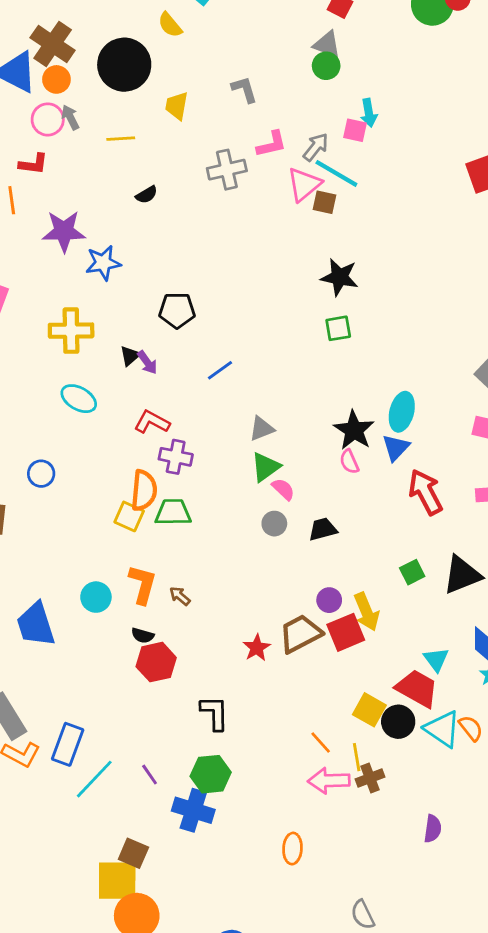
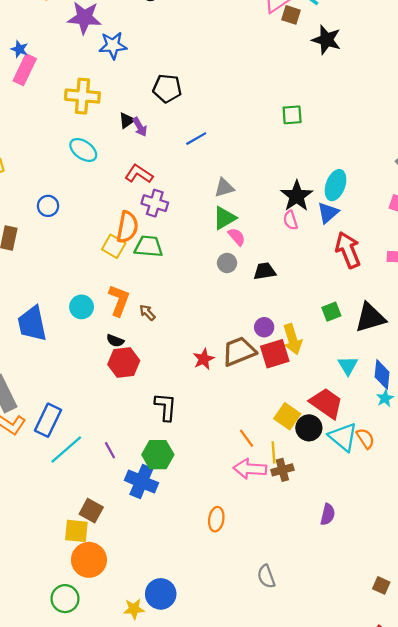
black star: (339, 277) -> (326, 40), moved
cyan triangle: (436, 659) -> (348, 365), moved
yellow square: (117, 881) -> (76, 531), size x0.7

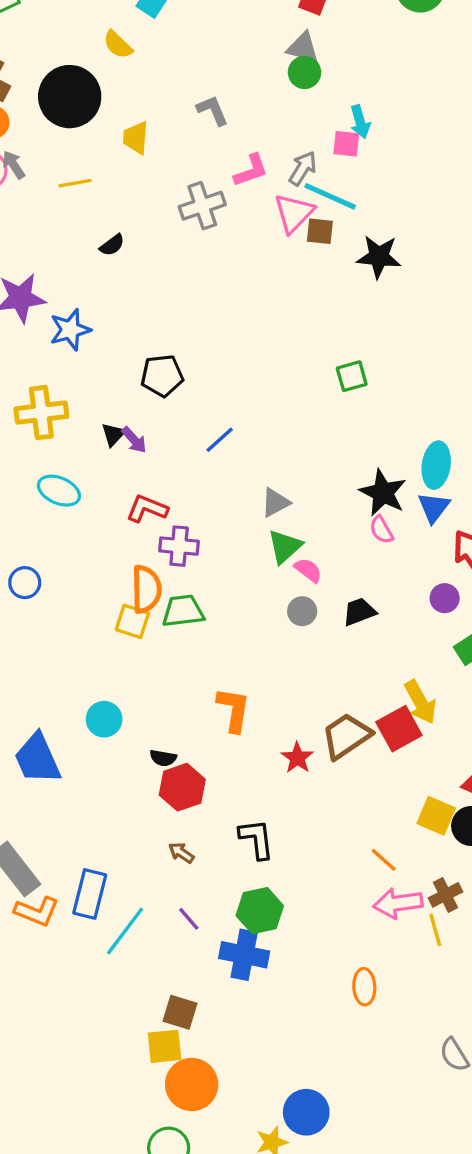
orange L-shape: (119, 300) -> (234, 710), moved
brown arrow: (147, 313) -> (181, 853), moved
purple circle: (264, 327) -> (445, 598), moved
yellow line: (274, 452) -> (435, 930), moved

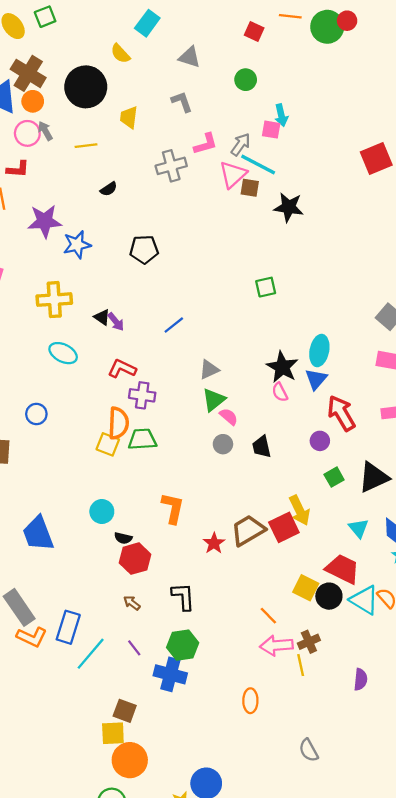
gray triangle: (303, 47) -> (190, 57), moved
black pentagon: (162, 376) -> (144, 249), moved
black triangle: (113, 434) -> (102, 317), turned -42
black trapezoid: (359, 612) -> (262, 447), turned -85
cyan circle: (104, 719) -> (102, 512), moved

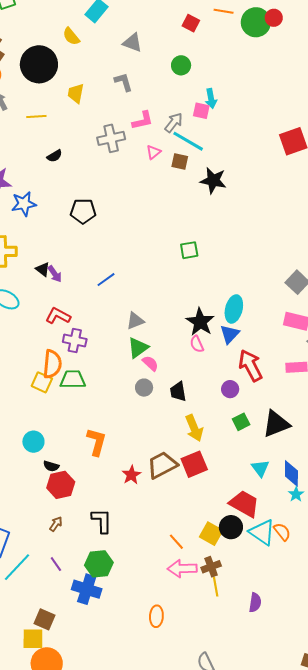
pink triangle: (233, 174) -> (153, 152), moved, size x0.6
yellow arrow: (299, 510) -> (194, 428), moved
yellow square: (306, 588) -> (211, 534), moved
brown arrow: (132, 603) -> (56, 524), turned 84
yellow line: (301, 665) -> (216, 587), moved

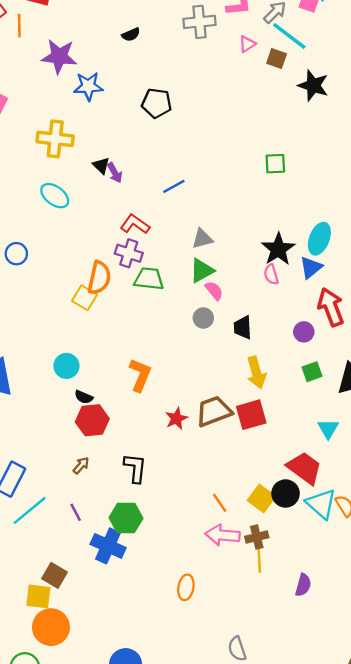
red L-shape: (58, 316) -> (135, 224), moved
green trapezoid: (73, 380) -> (149, 279), moved

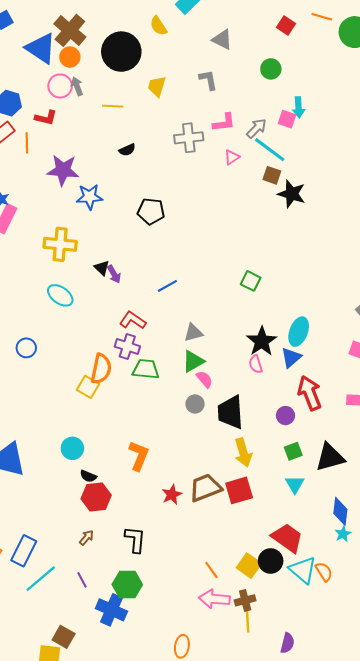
brown square: (277, 58) -> (272, 175), moved
green square: (275, 164) -> (251, 281), moved, turned 30
black trapezoid: (243, 328) -> (230, 412), size x1.6
cyan triangle: (328, 429) -> (295, 484), moved

